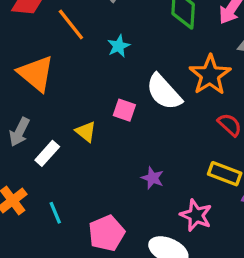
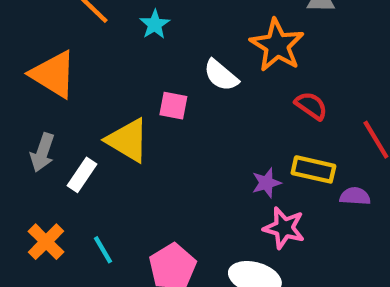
white semicircle: (164, 92) -> (221, 75), size x0.7
yellow triangle: (86, 132) -> (128, 140), size x1.6
purple star: (153, 178) -> (266, 183), moved, turned -30

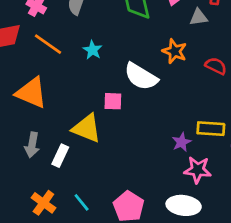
orange star: (277, 45) -> (175, 51), size x0.7
white semicircle: (221, 75) -> (141, 77), size x1.4
red semicircle: (311, 106) -> (216, 66), moved

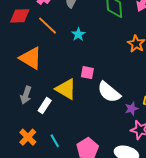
white semicircle: (141, 77) -> (109, 92), moved

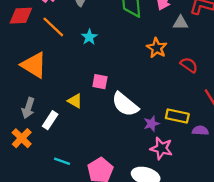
yellow triangle: (66, 89) -> (75, 101), size x0.6
orange cross: (28, 137) -> (22, 138), moved
cyan line: (55, 141) -> (62, 161), turned -40

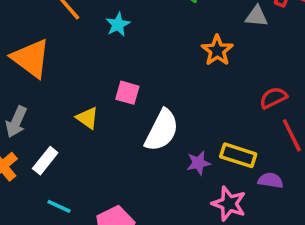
red semicircle: (189, 65) -> (273, 98), moved, turned -66
white semicircle: (125, 104) -> (162, 130), turned -108
white rectangle: (50, 120) -> (45, 161), moved
pink star: (161, 148) -> (229, 204), moved

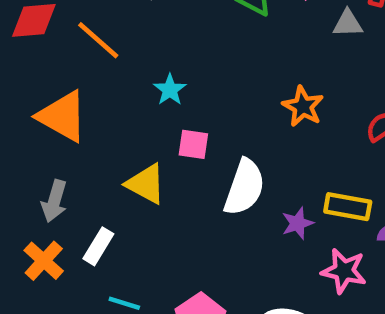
cyan star: (118, 24) -> (170, 90), moved
orange star: (217, 50) -> (303, 106), moved
yellow triangle: (87, 118) -> (146, 184), size x1.4

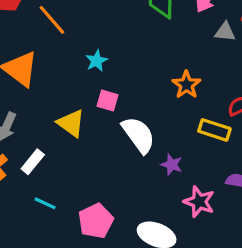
white semicircle: (244, 187) -> (139, 135), turned -63
yellow rectangle: (348, 207) -> (214, 130), moved
purple star: (297, 223) -> (172, 165), turned 30

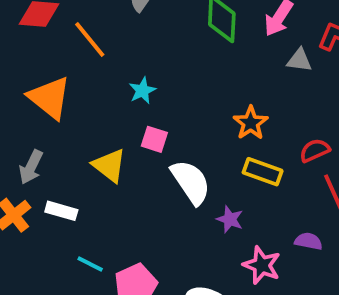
yellow rectangle: (214, 130) -> (263, 172), moved
white rectangle: (33, 162) -> (61, 211), turned 65
cyan line: (45, 203) -> (90, 264), moved

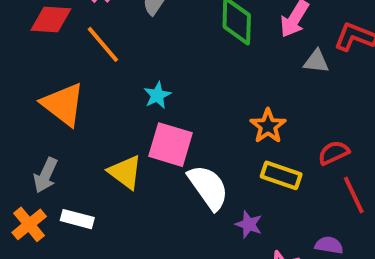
pink square: (154, 139) -> (170, 145), size x1.6

